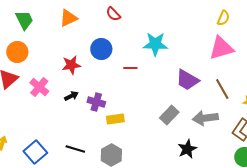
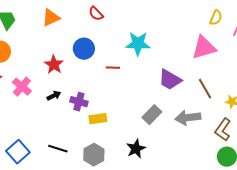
yellow semicircle: (223, 18) -> (216, 18), moved
red star: (71, 65) -> (54, 65), turned -30
black star: (187, 149) -> (136, 149), moved

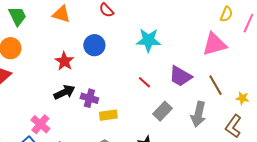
orange triangle: (51, 18) -> (61, 14), turned 42
red line: (113, 68) -> (144, 82), moved, turned 40
pink cross: (22, 87) -> (40, 124), moved
black arrow: (54, 96) -> (64, 92), size x1.5
gray arrow: (188, 118) -> (198, 114), turned -70

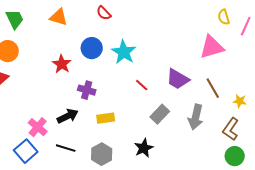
yellow semicircle: (226, 14) -> (224, 17), turned 140
cyan star: (148, 40) -> (124, 52), moved, turned 30
black arrow: (64, 92) -> (68, 116), moved
purple cross: (89, 98) -> (87, 90), moved

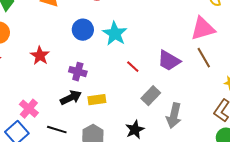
red star: (62, 64) -> (40, 56), moved
brown line: (213, 88) -> (204, 58), moved
black arrow: (68, 116) -> (71, 98), moved
gray arrow: (196, 117) -> (174, 116), moved

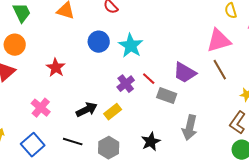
purple cross: (78, 72) -> (126, 84), moved, turned 36
gray rectangle: (151, 96) -> (167, 96), moved, turned 66
yellow rectangle: (97, 100) -> (113, 112), turned -30
pink cross: (29, 109) -> (41, 108), moved

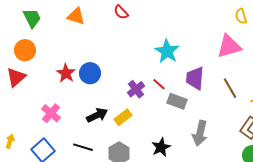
blue circle: (99, 42) -> (90, 73), moved
cyan star: (131, 46) -> (167, 51), moved
brown line: (220, 70) -> (230, 88), moved
purple trapezoid: (185, 73) -> (195, 78), turned 65

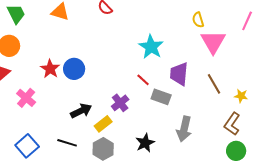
yellow semicircle: (241, 16) -> (198, 20), moved
pink triangle: (229, 46) -> (213, 42), turned -44
purple cross: (136, 89) -> (120, 103), moved
pink cross: (51, 113) -> (26, 98), moved
yellow rectangle: (123, 117) -> (103, 124), moved

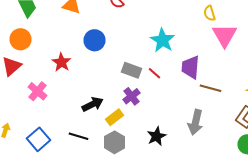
blue circle: (74, 69) -> (94, 40), moved
brown line: (214, 84) -> (210, 88), moved, turned -45
gray rectangle: (161, 97) -> (132, 70), moved

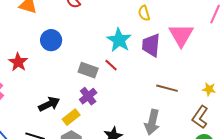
yellow semicircle: (210, 13) -> (144, 13), moved
purple trapezoid: (190, 67) -> (151, 45), moved
red line: (154, 73) -> (111, 65), moved

